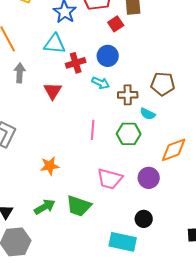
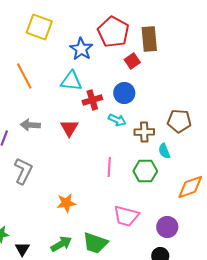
gray arrow: (20, 73) -> (30, 125), moved, turned -90
cyan semicircle: (148, 114) -> (164, 151), turned 42
purple circle: (149, 178) -> (167, 227), moved

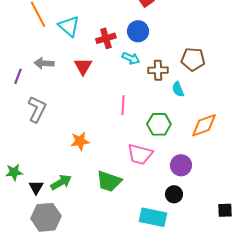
cyan triangle: (71, 81) -> (69, 26), moved, turned 35
green hexagon: (145, 171) -> (159, 124), moved
green arrow: (61, 244) -> (61, 182), moved

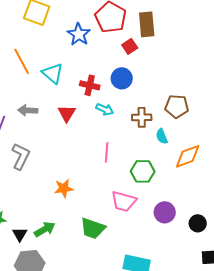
red cross: (106, 38) -> (90, 85), turned 30
cyan arrow: (131, 58) -> (105, 109), moved
orange diamond: (204, 125) -> (188, 156), moved
black circle: (174, 194) -> (198, 223), moved

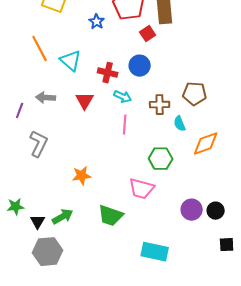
blue star: (79, 34) -> (97, 22), size x0.7
pink line: (107, 152) -> (125, 125), moved
purple circle: (165, 212) -> (192, 210), moved

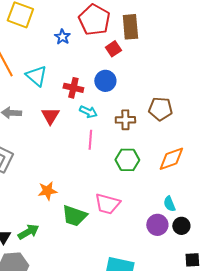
cyan semicircle: (180, 124) -> (169, 204), moved
green hexagon: (161, 159) -> (127, 160), moved
green trapezoid: (111, 216) -> (74, 216), moved

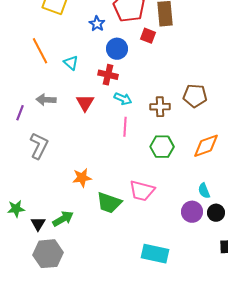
red square: (113, 49) -> (148, 36), turned -35
cyan triangle: (36, 76) -> (71, 63), size x0.7
blue circle: (105, 81) -> (117, 49), moved

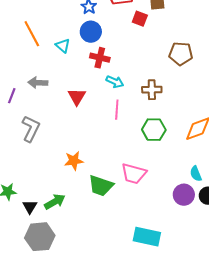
blue circle: (117, 49) -> (91, 32), moved
brown pentagon: (195, 96) -> (181, 54), moved
red triangle: (85, 103) -> (77, 97), moved

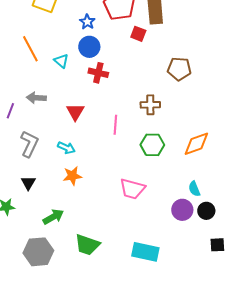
cyan arrow: (115, 82) -> (66, 148), moved
green trapezoid: (101, 186) -> (87, 245), moved
black triangle: (30, 207) -> (28, 183), moved

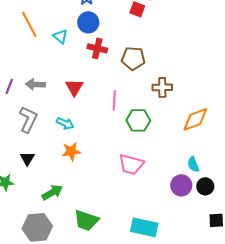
brown pentagon: (179, 69) -> (133, 58), moved
gray arrow: (36, 98) -> (35, 84), moved
brown cross: (150, 105) -> (162, 87), moved
green hexagon: (152, 145) -> (138, 120), moved

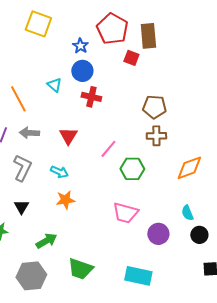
orange line: (29, 24) -> (18, 99), moved
brown pentagon: (133, 58) -> (154, 107), moved
pink line: (114, 100) -> (108, 149), turned 36
purple circle: (181, 185) -> (158, 234), moved

